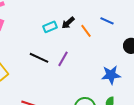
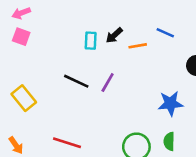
cyan rectangle: (50, 27) -> (91, 41), turned -64
orange line: (86, 31) -> (138, 46), turned -64

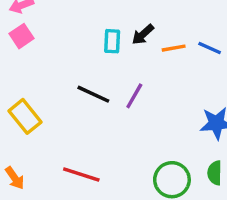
blue line: (165, 33) -> (210, 48), moved
pink square: (21, 37) -> (22, 36), turned 36

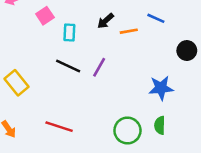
pink square: (22, 36) -> (45, 16), moved
cyan rectangle: (112, 41) -> (69, 32), moved
blue line: (210, 48) -> (156, 18), moved

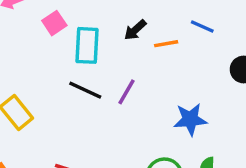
cyan rectangle: (69, 32) -> (87, 45), size x1.5
blue star: (161, 88) -> (190, 119), moved

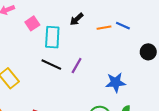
black arrow: (135, 30) -> (77, 19), moved
orange line: (166, 44) -> (104, 28), moved

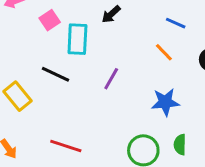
orange line: (104, 28) -> (164, 52), moved, turned 56
black line: (51, 65) -> (56, 74), moved

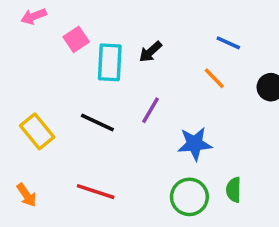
black arrow: (111, 14) -> (150, 52), moved
black line: (56, 74) -> (97, 123), moved
blue star: (165, 102) -> (195, 144), moved

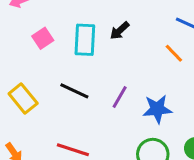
pink square: (76, 39) -> (43, 38), moved
purple line: (150, 110) -> (120, 97), moved

